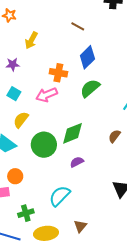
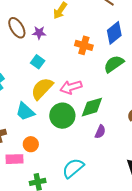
pink arrow: (47, 95) -> (71, 87), moved
yellow semicircle: (21, 120) -> (42, 89), size x1.4
purple semicircle: (77, 162) -> (100, 132), moved, turned 136

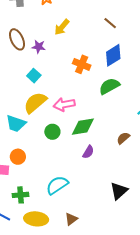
cyan trapezoid: (25, 111) -> (16, 124), turned -30
green circle: (62, 116) -> (52, 132), size x0.6

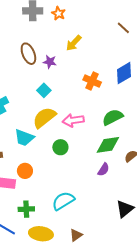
brown line: (110, 23) -> (123, 28), moved
green semicircle: (109, 86) -> (113, 117), moved
green diamond: (83, 127) -> (108, 145), moved
purple semicircle: (88, 152) -> (103, 170), moved

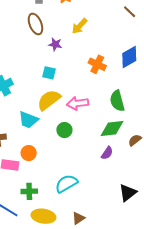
brown ellipse: (28, 54) -> (35, 24), moved
cyan square: (44, 90) -> (49, 73), turned -32
green semicircle: (113, 117) -> (117, 101), turned -80

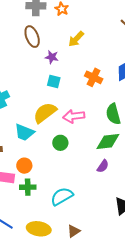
cyan square: (49, 73) -> (54, 82), moved
green cross: (29, 191) -> (28, 187), moved

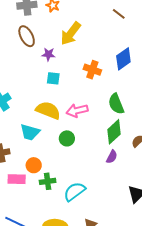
yellow arrow: (76, 39) -> (71, 33), size x1.4
yellow semicircle: (45, 113) -> (48, 110), turned 65
green diamond: (108, 142) -> (114, 132), turned -30
green cross: (28, 187) -> (48, 181), moved

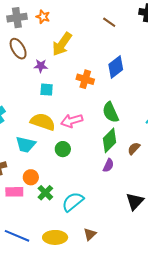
green cross: (48, 181) -> (45, 193), turned -35

